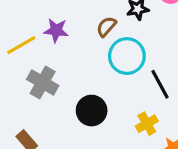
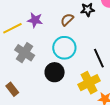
cyan circle: (127, 56) -> (64, 48), moved
yellow cross: (147, 124) -> (89, 83), size x1.5

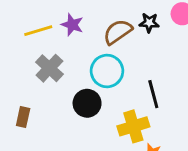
brown semicircle: (67, 20) -> (118, 32), size x1.5
brown rectangle: (12, 89) -> (23, 117), turned 40

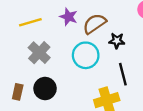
black star: (149, 23) -> (117, 41), moved
purple star: (72, 25) -> (69, 17), moved
black circle: (87, 103) -> (45, 89), moved

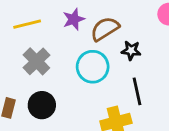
purple star: (69, 17) -> (74, 19), turned 30

